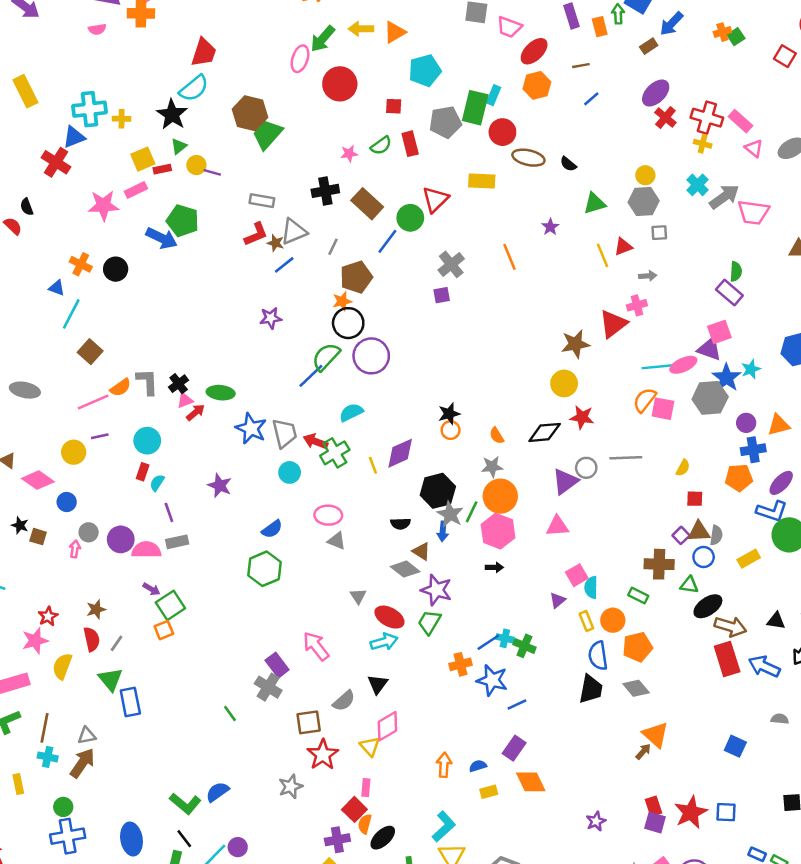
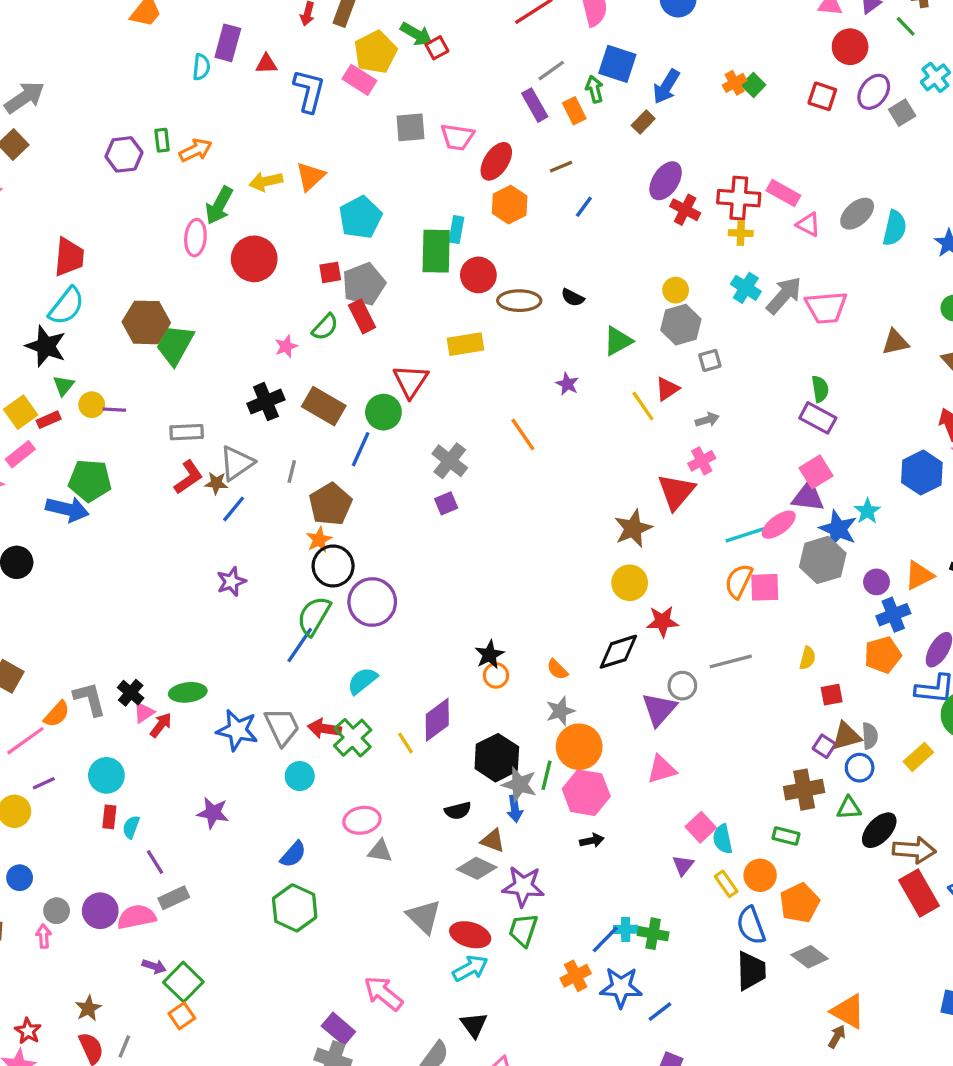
gray pentagon: (445, 122) -> (364, 284), moved
gray triangle: (358, 596) -> (424, 917), size x1.6

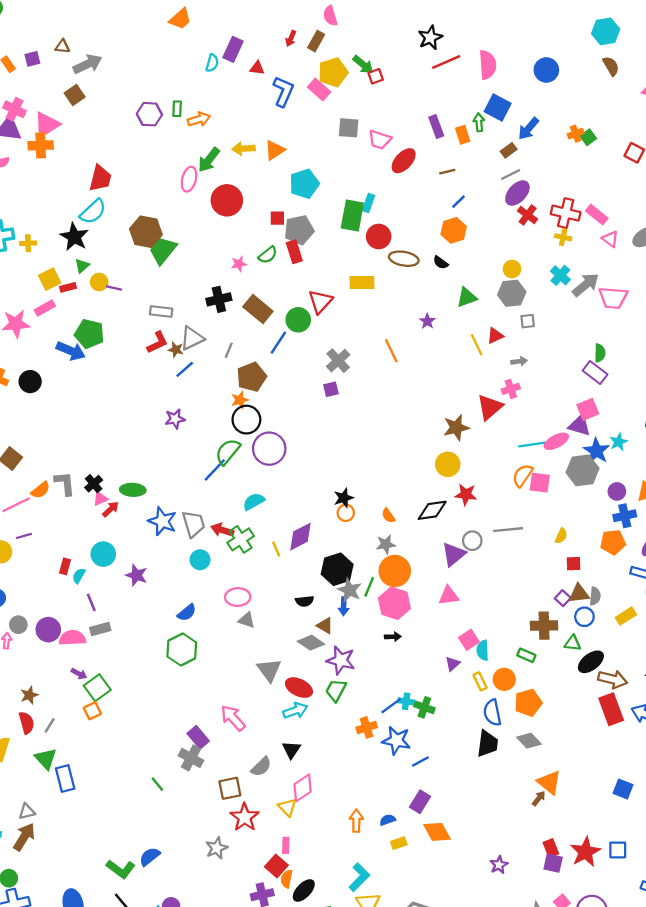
gray line: (551, 71) -> (511, 174), moved
orange hexagon: (510, 205) -> (454, 230), moved
cyan circle: (106, 775) -> (103, 554), moved

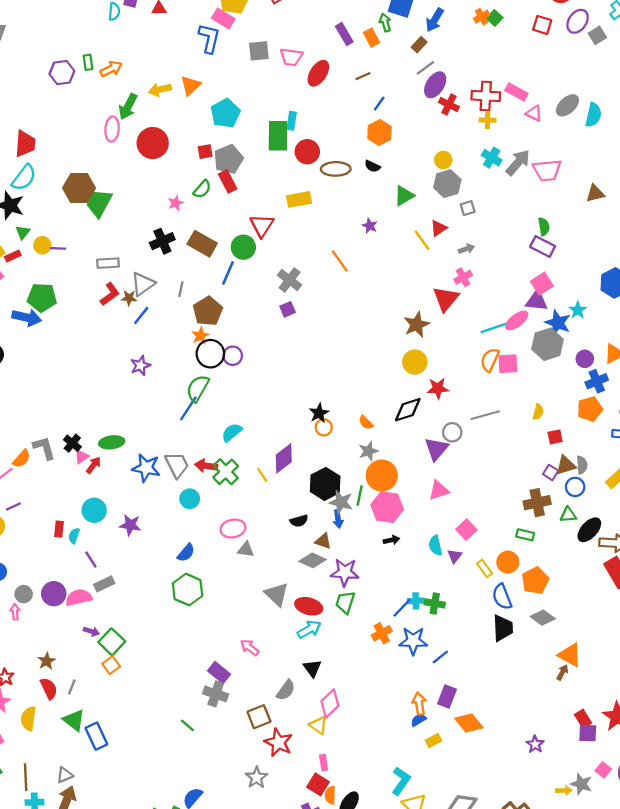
blue L-shape: (283, 91) -> (209, 38), moved
purple circle: (269, 449) -> (233, 356), moved, size x0.6
cyan semicircle: (483, 650) -> (435, 545), moved
pink arrow: (233, 718) -> (250, 648), size x0.7
orange arrow: (356, 821) -> (419, 704), moved

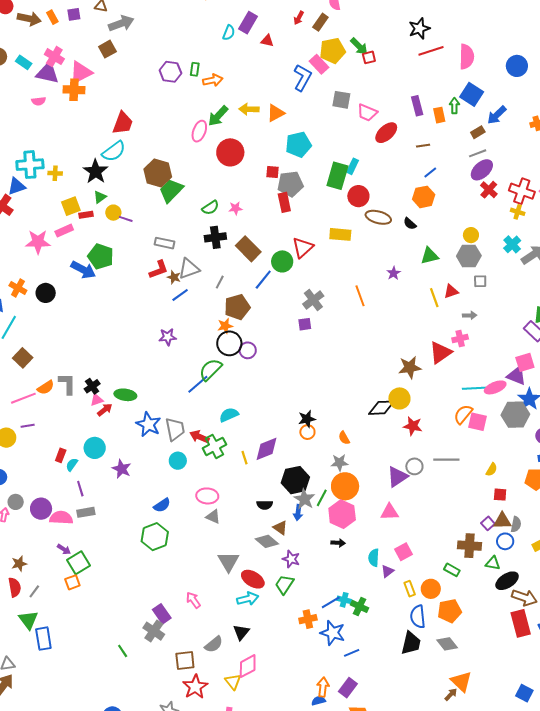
green semicircle: (202, 189) -> (210, 208), moved
black diamond: (408, 410) -> (381, 408), moved
purple star: (345, 572) -> (291, 559), size x0.7

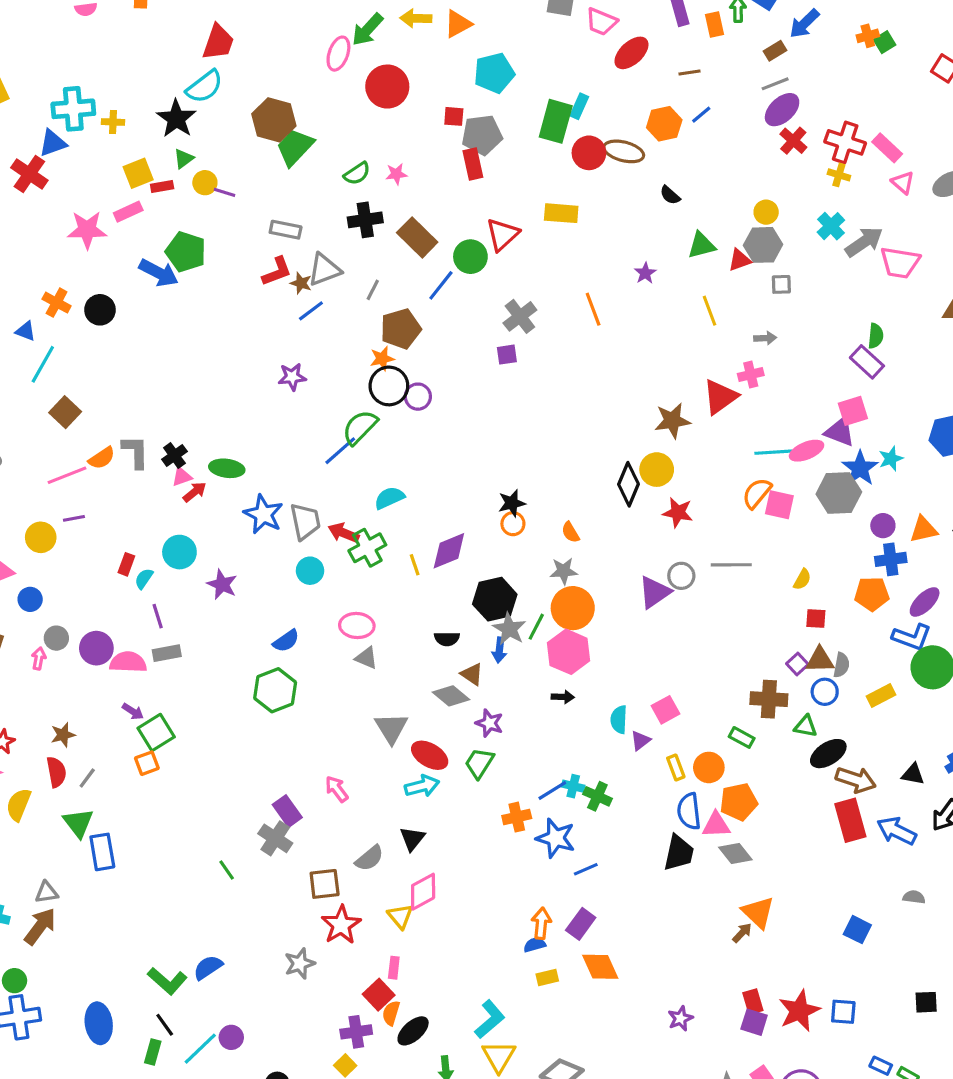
orange hexagon: (424, 197) -> (664, 124), moved
brown ellipse: (378, 217) -> (624, 151), moved
red triangle: (451, 291) -> (739, 260), moved
black diamond: (381, 408) -> (629, 484), turned -64
pink triangle: (390, 512) -> (716, 825), moved

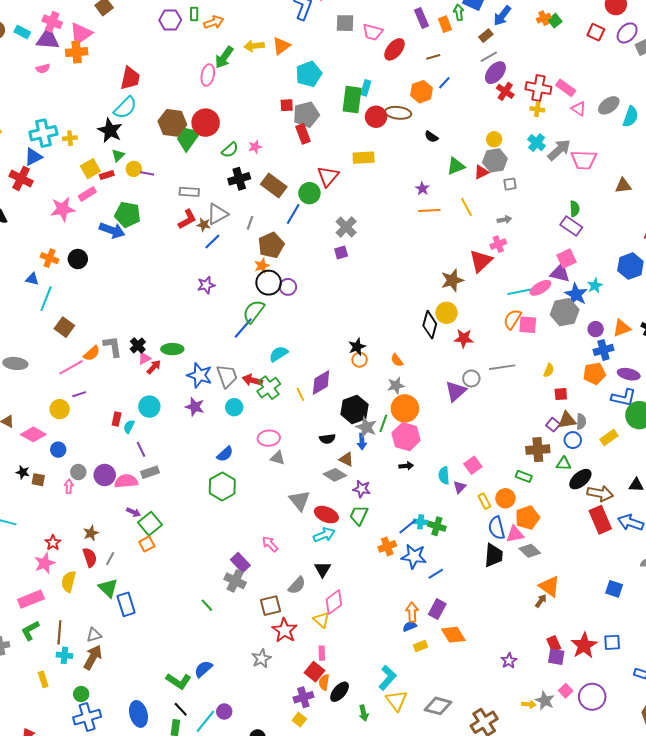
red circle: (387, 87) -> (206, 123), moved
orange line: (593, 309) -> (429, 211), moved, turned -65
purple star: (222, 584) -> (195, 407), moved
purple ellipse: (925, 602) -> (629, 374), turned 65

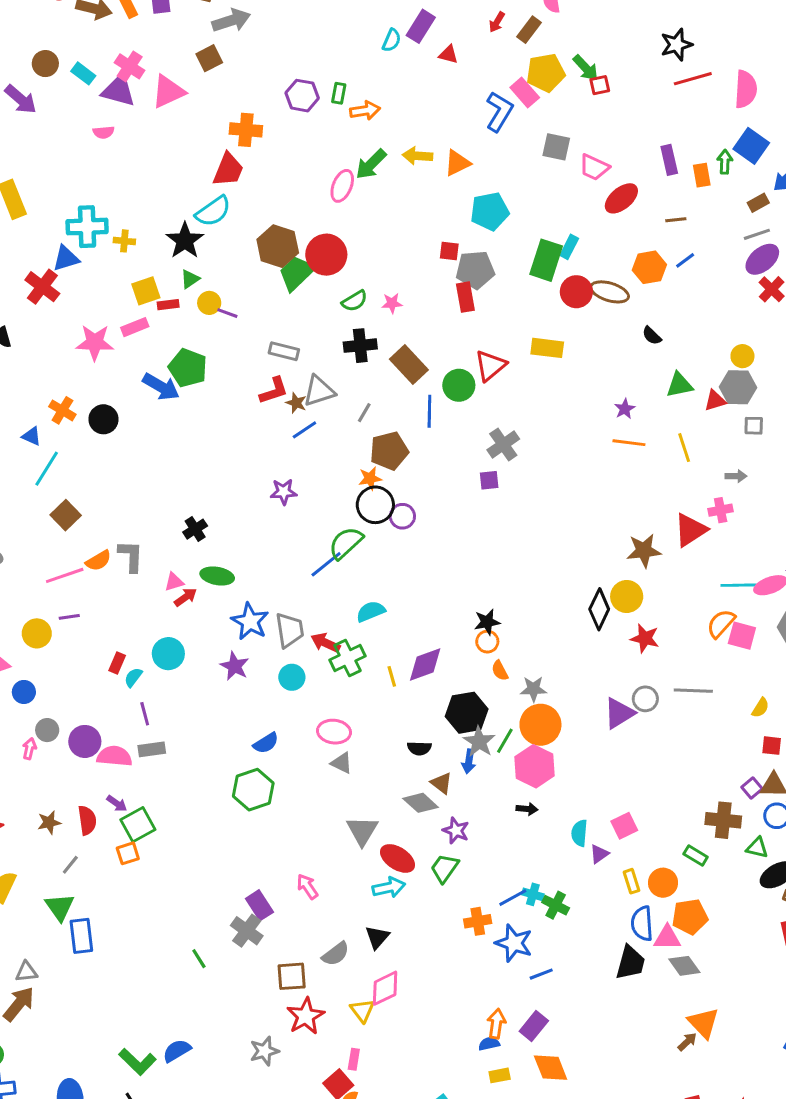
orange cross: (77, 52) -> (246, 130), moved
blue line: (293, 214) -> (429, 411), turned -40
black cross: (138, 345) -> (195, 529), moved
orange semicircle: (397, 360) -> (500, 671), moved
red semicircle: (90, 557) -> (87, 820), moved

